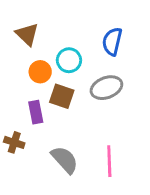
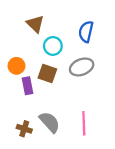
brown triangle: (27, 34) -> (35, 24), moved
orange circle: (40, 72) -> (16, 66), moved
brown cross: (14, 142) -> (24, 129), moved

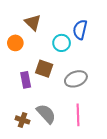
cyan circle: (53, 46) -> (62, 43), moved
orange circle: (16, 66) -> (15, 43), moved
gray ellipse: (82, 67) -> (76, 79), moved

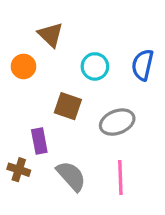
blue semicircle: (80, 30) -> (143, 65), moved
purple rectangle: (26, 80) -> (39, 141), moved
brown cross: (23, 120) -> (19, 170), moved

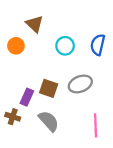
brown square: (68, 106) -> (49, 88), moved
purple rectangle: (39, 141) -> (27, 97), turned 35
pink line: (120, 178) -> (96, 125), moved

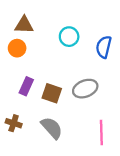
brown triangle: (35, 24) -> (24, 25), moved, turned -42
cyan circle: (65, 46) -> (69, 37), moved
purple rectangle: (27, 97) -> (26, 86), moved

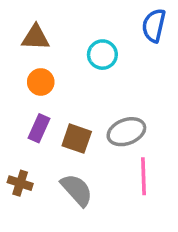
blue semicircle: (104, 47) -> (154, 25), moved
orange circle: (17, 48) -> (41, 82), moved
pink line: (101, 132) -> (144, 176), moved

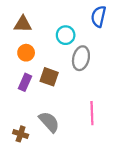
gray ellipse: (126, 132) -> (81, 58), moved, turned -55
brown square: (77, 139) -> (49, 77), moved
brown cross: (20, 183) -> (21, 134), moved

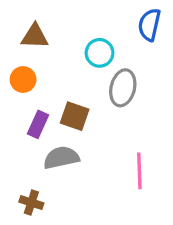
orange circle: (26, 53) -> (23, 79), moved
gray semicircle: (49, 122) -> (61, 158), moved, turned -60

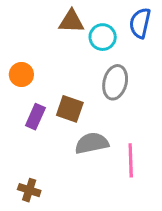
brown triangle: (35, 36) -> (71, 21), moved
cyan circle: (100, 53) -> (103, 37), moved
gray semicircle: (61, 158) -> (92, 143), moved

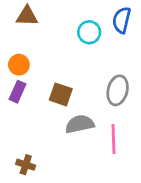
brown triangle: (71, 21) -> (27, 16), moved
gray ellipse: (115, 82) -> (118, 90), moved
purple rectangle: (35, 117) -> (18, 92), moved

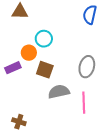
cyan circle: (89, 32) -> (44, 39), moved
orange circle: (19, 65) -> (29, 53), moved
purple rectangle: (18, 92) -> (13, 68), turned 42

